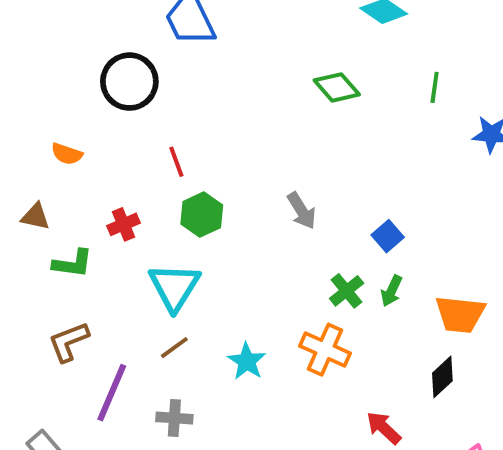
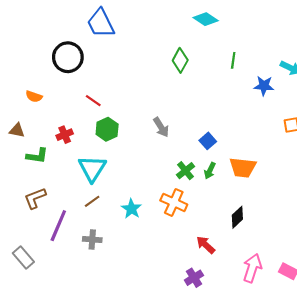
green diamond: (337, 87) -> (180, 60), turned 70
red line: (176, 162) -> (93, 101), turned -35
orange trapezoid: (460, 314) -> (243, 167), moved

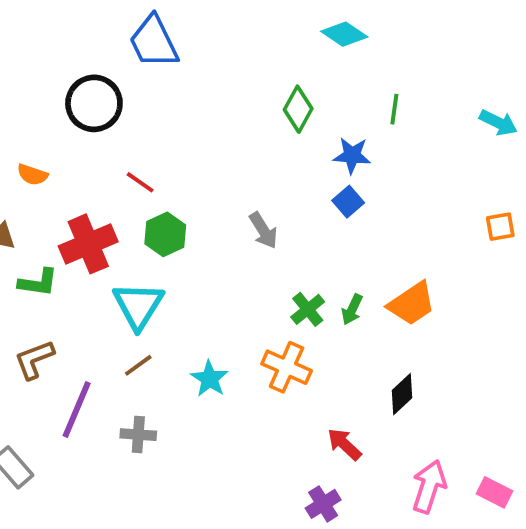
blue star: (264, 86) -> (352, 155), moved
red cross: (65, 135) -> (88, 244), size x1.8
blue square: (208, 141) -> (348, 202), moved
orange trapezoid: (243, 167) -> (412, 304), turned -40

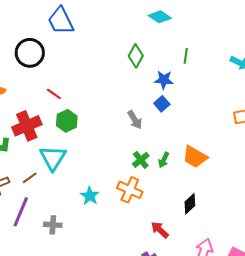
gray arrow: (263, 230) -> (135, 120), moved
orange trapezoid: (412, 304) -> (195, 157), turned 64
brown line: (138, 365) -> (30, 178), moved

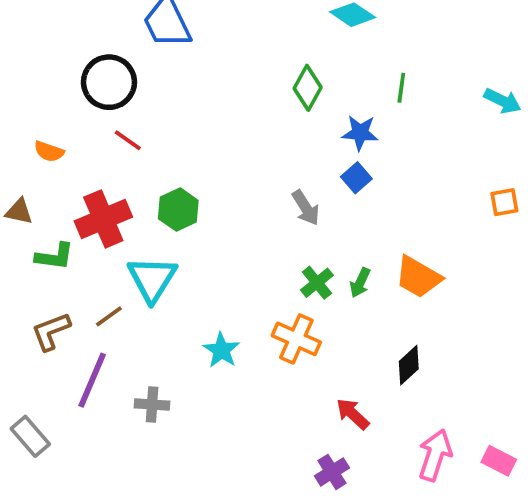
red line: (54, 94) -> (128, 140), moved

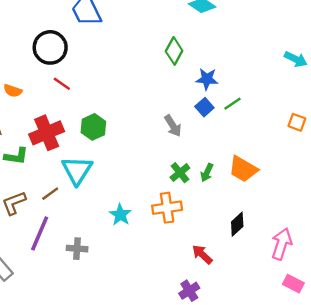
green line: (401, 88) -> (233, 104), moved, turned 48
orange square: (504, 202) -> (297, 122), turned 30
orange cross: (296, 339) -> (167, 208), turned -32
pink arrow: (435, 455) -> (282, 244), moved

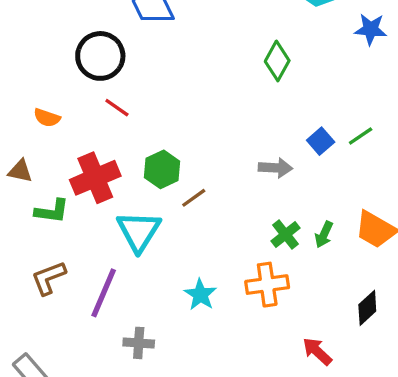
blue star: (207, 79) -> (371, 29), moved
gray arrow: (173, 126) -> (275, 168), turned -55
brown line: (50, 194) -> (194, 198), moved
purple line: (40, 233) -> (104, 293), moved

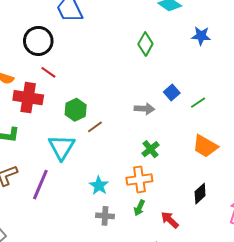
blue star: (371, 29) -> (201, 36), moved
green line: (361, 136) -> (198, 103), moved
red cross: (95, 178) -> (28, 98), moved, turned 32
green arrow: (324, 235) -> (139, 208), moved
gray cross: (139, 343) -> (105, 216), moved

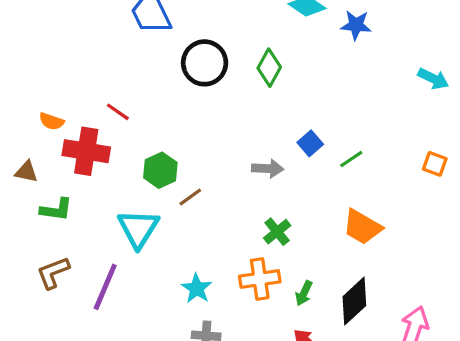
blue star: (201, 36) -> (356, 25), moved
black circle: (38, 41) -> (205, 63), moved
black diamond: (200, 194) -> (354, 301), size x1.4
green arrow: (139, 208) -> (304, 293), moved

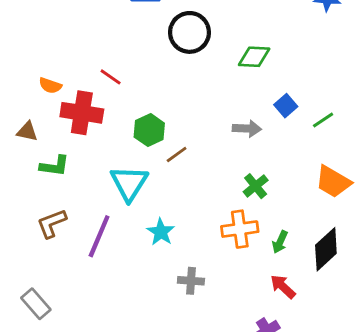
green diamond: (269, 68) -> (254, 57), moved, turned 64
cyan star: (197, 288) -> (161, 232), moved

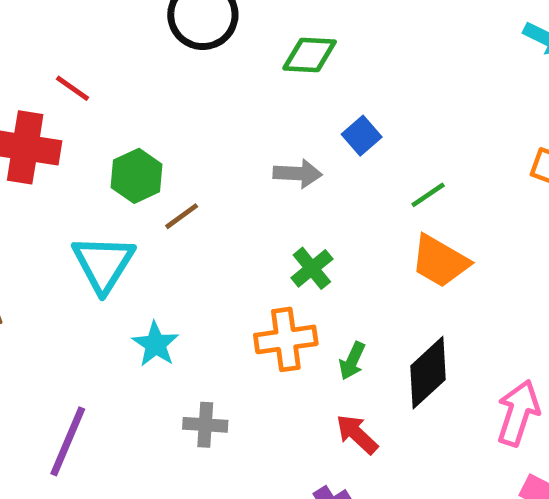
green line: (323, 120) -> (428, 195), moved
purple line: (99, 236) -> (68, 441), moved

